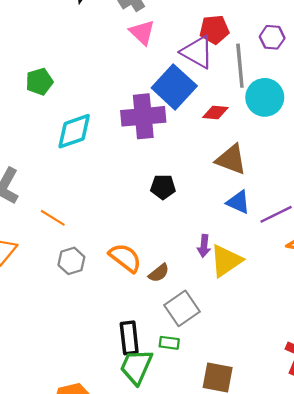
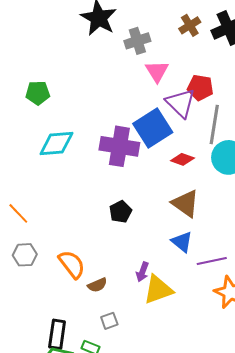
pink triangle: (142, 32) -> (157, 71), moved
black pentagon: (163, 187) -> (120, 212), turned 30
gray square: (182, 308) -> (109, 321), size x0.6

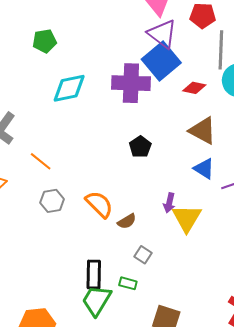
purple triangle: (181, 103) -> (162, 34), moved
yellow triangle: (158, 290) -> (187, 218), turned -32
gray square: (109, 321) -> (143, 255), turned -30

